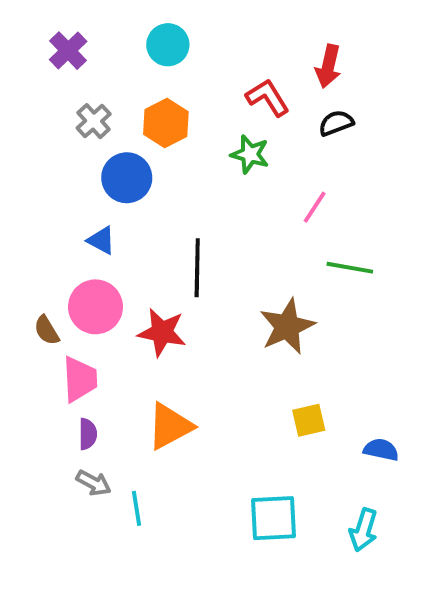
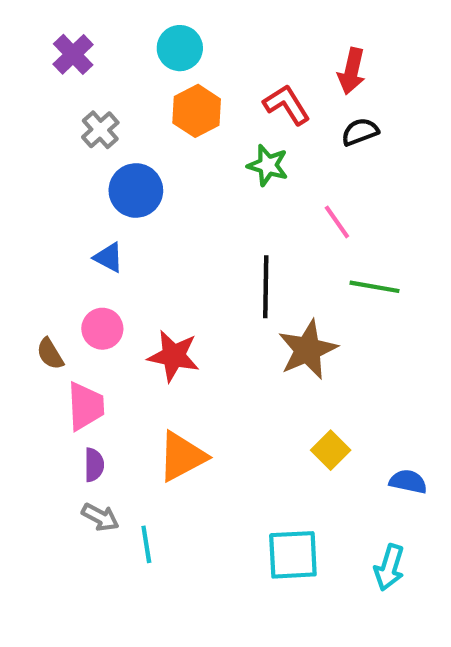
orange hexagon: (166, 123) -> (197, 111), moved
pink line: (315, 207) -> (337, 222), turned -68
black line: (197, 268) -> (266, 287), moved
pink circle: (95, 307) -> (102, 329), size x0.7
yellow square: (309, 420) -> (331, 450), turned -32

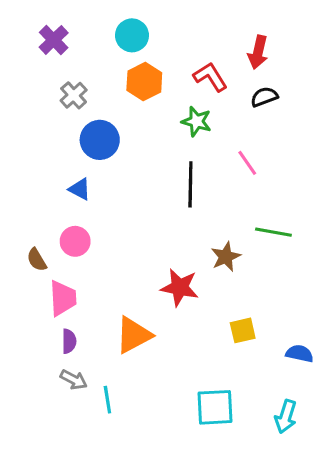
black line: (266, 287) -> (190, 184), moved
green line: (375, 287) -> (273, 232), moved
brown star: (308, 350) -> (226, 257), size x0.7
red star: (174, 356) -> (180, 287), moved
yellow square: (331, 450) -> (243, 330), turned 32

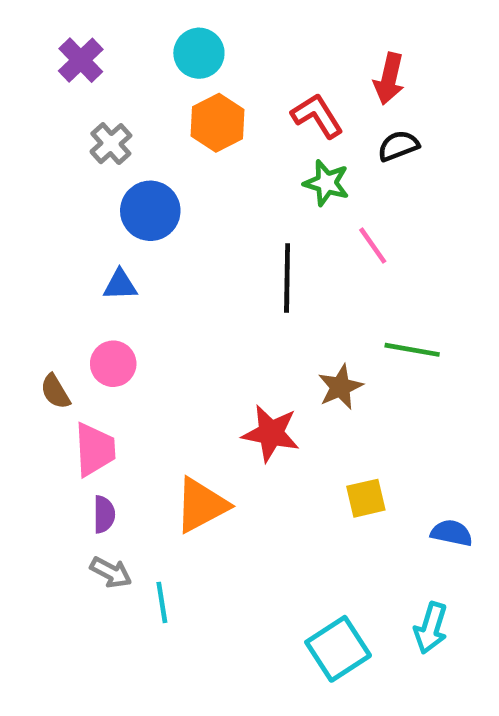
green star: (197, 121) -> (326, 183), moved
blue triangle: (80, 189) -> (120, 285), turned -30
cyan square: (215, 407) -> (338, 649), moved, turned -30

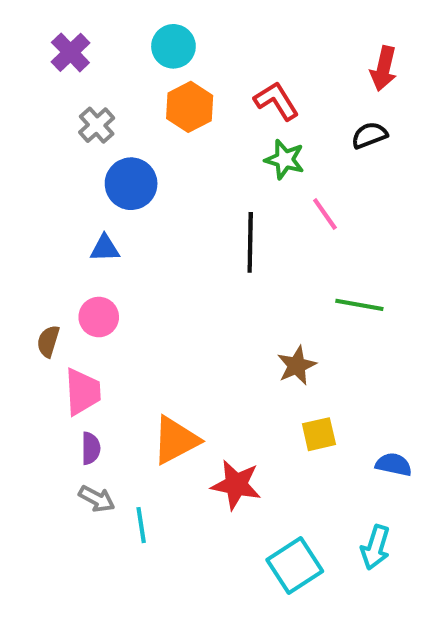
red arrow: (389, 79) -> (384, 69), moved
black semicircle: (398, 146) -> (369, 135), moved
brown star: (340, 387) -> (297, 365), moved
brown semicircle: (55, 392) -> (48, 341), turned 48
red star: (271, 433) -> (236, 485), moved

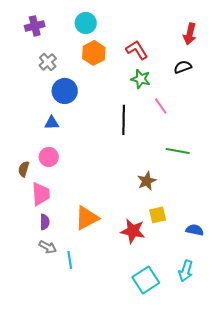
purple cross: (70, 52) -> (35, 26), turned 30
red star: (236, 485) -> (133, 231), moved

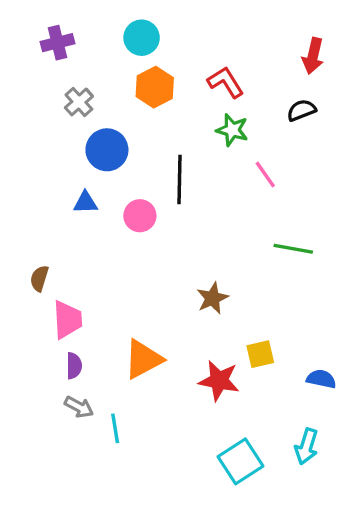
black line: (124, 120) -> (179, 179), moved
pink circle: (49, 157) -> (140, 216), moved
brown star: (147, 181) -> (212, 298), moved

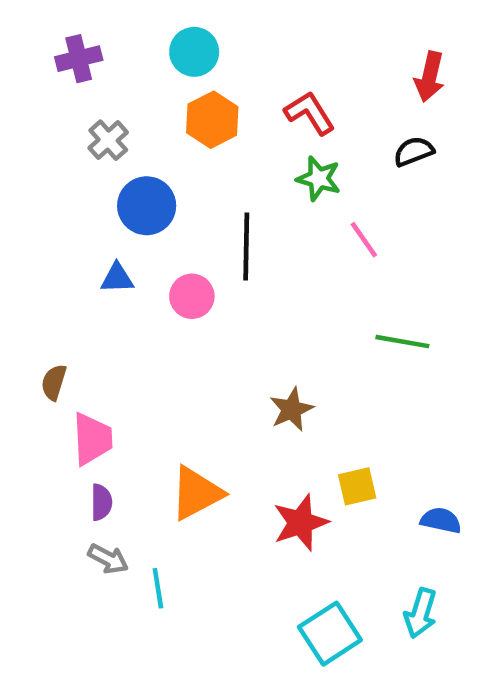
red star: (219, 381) -> (301, 523), turned -30

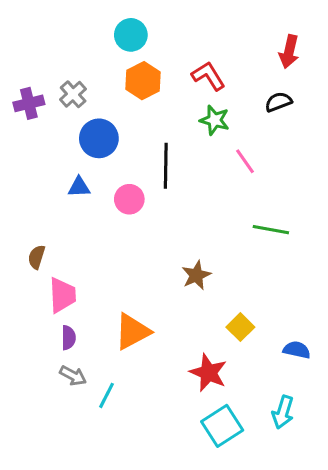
purple cross: (79, 59) -> (29, 103), moved
yellow square: (357, 486) -> (240, 327), turned -32
red star: (301, 523) -> (208, 373), moved, turned -30
cyan line: (158, 588) -> (106, 395), turned 36

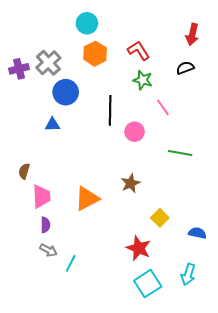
gray cross: (73, 94) -> (48, 63), size x1.4
pink circle: (129, 199) -> (135, 132), moved
orange triangle: (132, 332) -> (87, 199), moved

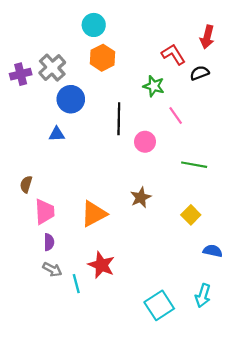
red L-shape: (139, 51) -> (173, 54), moved
yellow square: (160, 218) -> (191, 215), moved
red star: (139, 248) -> (101, 265), moved
cyan line: (71, 263) -> (76, 284), turned -42

